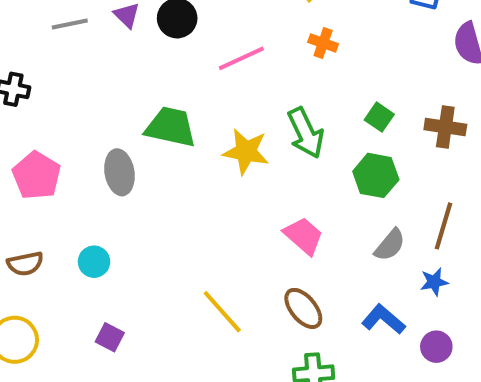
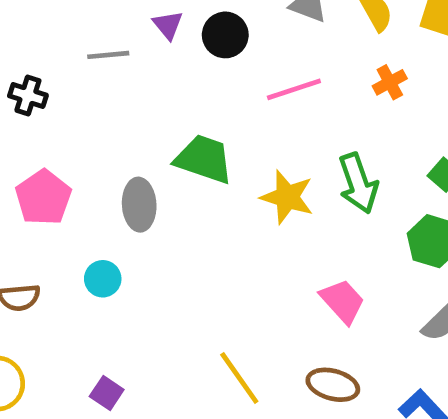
gray line: (70, 24) -> (108, 55), moved
orange cross: (323, 43) -> (390, 82), turned 36
cyan circle: (94, 262) -> (103, 279), moved
brown ellipse: (303, 308) -> (333, 385), turned -42

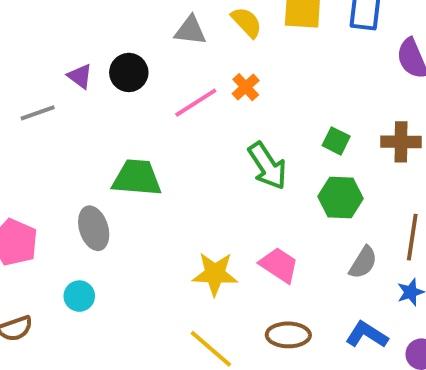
orange cross: (390, 82) -> (246, 87), moved
yellow star: (287, 197) -> (215, 274), moved

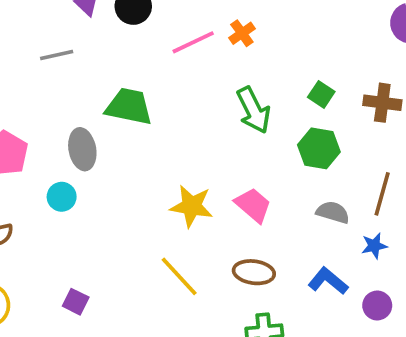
gray line: (38, 113) -> (57, 55), moved
gray semicircle: (363, 262) -> (333, 212), turned -112
cyan circle: (79, 296) -> (62, 197), moved

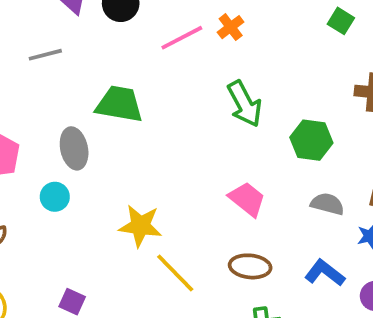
green square: (321, 94) -> (341, 21), moved
yellow star: (192, 206) -> (140, 226), moved

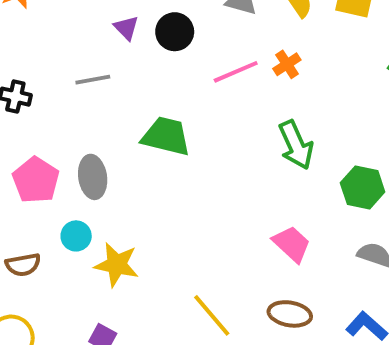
gray ellipse: (74, 148) -> (93, 177), moved
cyan circle: (55, 197) -> (76, 236), moved
yellow star: (140, 226) -> (117, 265), moved

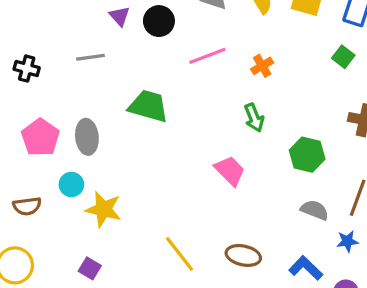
orange cross: (287, 64) -> (262, 66), moved
green arrow: (296, 145) -> (254, 118), size x0.7
pink trapezoid: (292, 244) -> (230, 171), moved

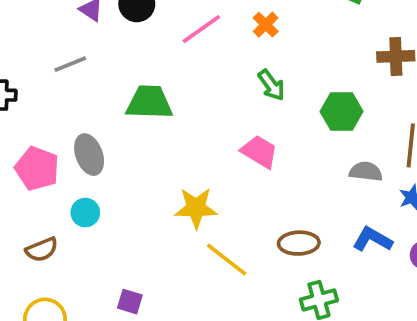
yellow star: (104, 209) -> (196, 208), moved

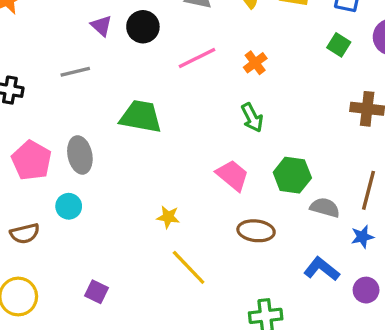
green hexagon: (342, 112) -> (292, 175), moved
yellow star: (196, 208) -> (168, 217), size x0.6
brown ellipse: (299, 243) -> (256, 231), moved

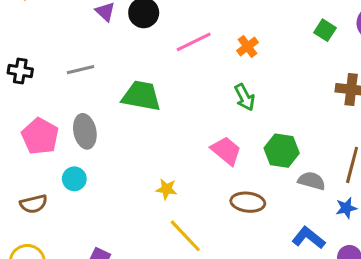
gray line: (75, 72) -> (80, 70), moved

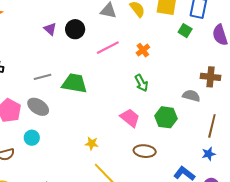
green square: (325, 30) -> (185, 31), moved
gray line: (80, 70) -> (43, 77), moved
gray ellipse: (85, 131) -> (38, 107), turned -45
gray semicircle: (312, 181) -> (191, 96), moved

